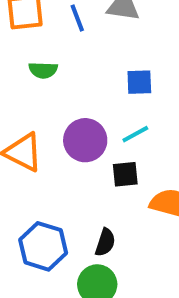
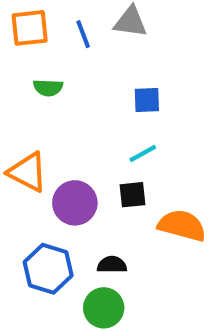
purple circle: (85, 140) -> (75, 203), moved
black semicircle: (105, 242) -> (112, 265), turned -108

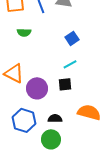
blue square: (147, 100) -> (72, 38), turned -32
orange semicircle: (182, 226) -> (89, 112), moved

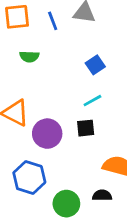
black semicircle: (55, 118) -> (102, 195), moved

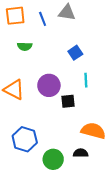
cyan line: (92, 101) -> (86, 80), moved, turned -64
purple circle: (47, 134) -> (49, 85), moved

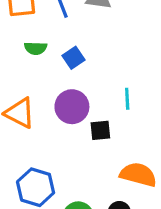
blue square: (75, 53) -> (73, 58), moved

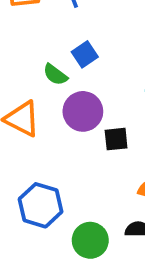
green semicircle: (36, 48) -> (55, 75), moved, turned 35

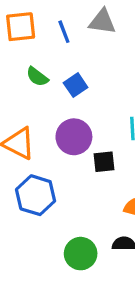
green semicircle: (55, 75) -> (37, 77), moved
blue hexagon: (41, 205) -> (36, 195), moved

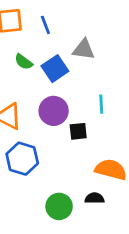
gray triangle: (102, 22) -> (84, 49), moved
blue square: (76, 85) -> (55, 69), size x1.4

